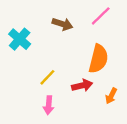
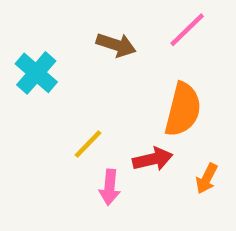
pink arrow: (49, 105) -> (110, 187), moved

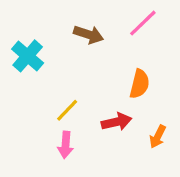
orange semicircle: (183, 110) -> (140, 84), size x0.7
pink arrow: (110, 187) -> (65, 145), moved

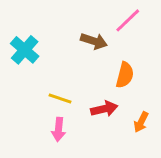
brown arrow: (89, 35) -> (94, 41), moved
yellow line: (67, 110) -> (60, 99), turned 65

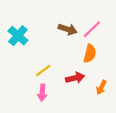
pink line: (128, 20) -> (92, 29), moved
yellow line: (60, 99) -> (43, 70), turned -56

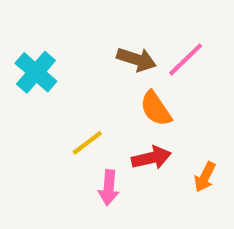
orange semicircle: (90, 54) -> (156, 109), moved, turned 132
pink arrow: (42, 93) -> (109, 188), moved

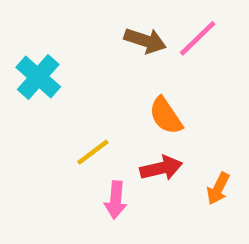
brown arrow: (136, 59) -> (145, 41), moved
pink line: (186, 59) -> (198, 38), moved

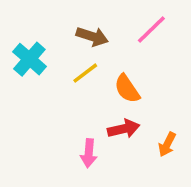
brown arrow: (145, 41) -> (92, 36), moved
yellow line: (93, 152) -> (85, 73), moved

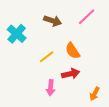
yellow line: (85, 73) -> (47, 57), moved
orange arrow: (167, 144) -> (95, 94), moved

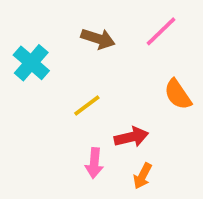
orange semicircle: (73, 51) -> (178, 94), moved
orange arrow: (95, 94) -> (142, 176), moved

